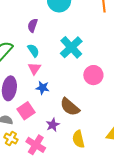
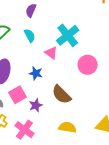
pink triangle: (34, 69) -> (51, 53), moved, turned -32
purple star: (53, 125) -> (36, 105), moved
yellow semicircle: (78, 139) -> (67, 127), turned 108

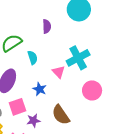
purple semicircle: (31, 10) -> (47, 26), turned 144
cyan semicircle: (30, 35) -> (33, 58), moved

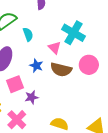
cyan cross: (78, 58) -> (74, 33), turned -30
brown semicircle: (61, 115) -> (61, 70), moved, turned -40

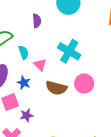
pink triangle: (55, 48) -> (40, 65), moved
blue star: (36, 66) -> (24, 83), moved

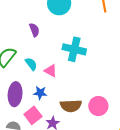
pink circle: (84, 83) -> (98, 106), moved
brown semicircle: (56, 88) -> (71, 106), moved

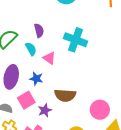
purple semicircle: (34, 30) -> (39, 30), moved
pink circle: (98, 106) -> (100, 110), moved

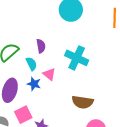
blue star: (36, 79) -> (34, 84), moved
brown semicircle: (65, 95) -> (83, 102), moved

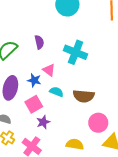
cyan semicircle: (31, 64) -> (56, 92), moved, turned -40
pink square: (23, 115) -> (34, 104), moved

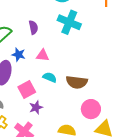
cyan cross: (76, 52) -> (69, 22), moved
pink triangle: (49, 70) -> (43, 55), turned -32
blue star: (34, 80) -> (19, 55), moved

